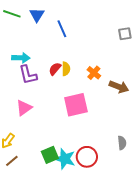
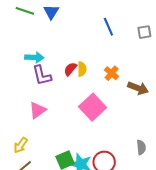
blue line: (62, 29) -> (108, 27), moved
pink square: (76, 105) -> (93, 107), turned -30

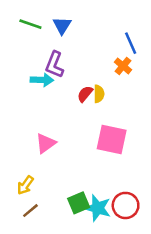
orange cross: (112, 73) -> (123, 66), moved
purple L-shape: (42, 75) -> (55, 65), moved, turned 35
pink square: (93, 107) -> (112, 140), turned -35

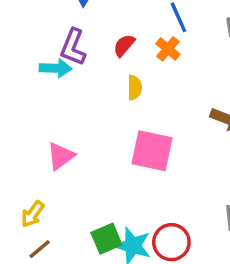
red semicircle: (85, 94) -> (124, 45), moved

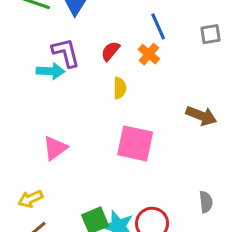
purple L-shape: (73, 47) -> (66, 53), turned 144
yellow arrow: (33, 214) -> (30, 199), turned 30

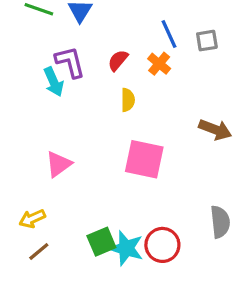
gray square: (211, 34) -> (207, 41), moved
cyan arrow: (50, 71) -> (54, 82), turned 64
gray semicircle: (206, 202) -> (220, 222), size x1.4

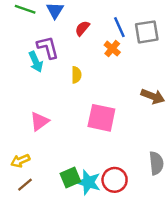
gray square: (207, 41) -> (147, 32), size x1.5
red semicircle: (118, 60) -> (82, 28), moved
yellow semicircle: (128, 100) -> (76, 75), moved

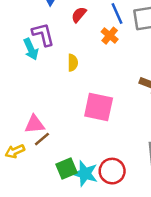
pink triangle: (39, 121) -> (35, 124), moved, turned 30
brown line: (25, 185) -> (42, 139), moved

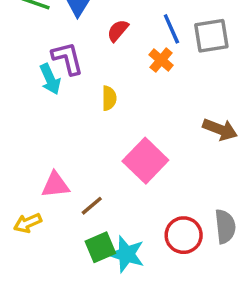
pink square: (99, 107) -> (145, 161), turned 32
brown line: (42, 139) -> (92, 206), moved
red circle: (112, 171) -> (184, 235), moved

